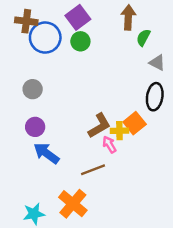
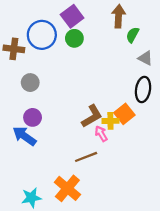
brown cross: (26, 21) -> (14, 49), moved
blue arrow: (46, 153) -> (24, 136), moved

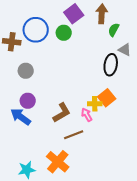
purple square: (72, 16) -> (74, 14), moved
black ellipse: (143, 90) -> (111, 65), moved
brown L-shape: (92, 116) -> (62, 113), moved

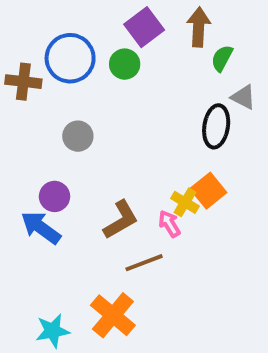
gray circle: (26, 71) -> (78, 136), moved
yellow cross: (95, 104) -> (185, 202), turned 32

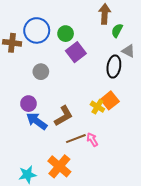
purple square: (144, 27) -> (76, 52), moved
pink arrow: (169, 224) -> (92, 140), moved
blue arrow: (41, 228) -> (37, 121), moved

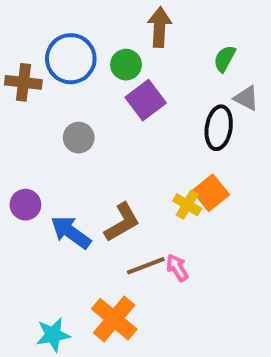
brown arrow: (105, 14) -> (160, 27), moved
purple circle: (28, 104) -> (25, 205), moved

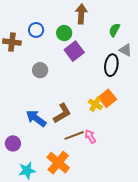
blue circle: (71, 59) -> (36, 30), size x0.6
purple circle: (25, 205) -> (13, 143), moved

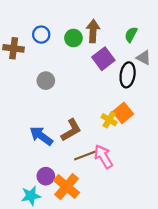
brown arrow: (81, 14) -> (93, 31), moved
purple square: (74, 51) -> (103, 59), moved
pink arrow: (90, 136) -> (103, 157), size x1.5
purple circle: (13, 143) -> (46, 176), moved

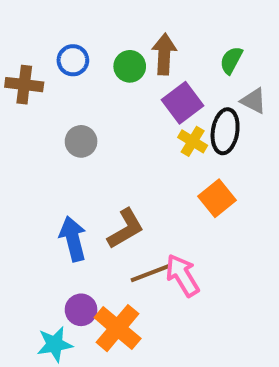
yellow cross: (109, 120) -> (193, 141), moved
blue arrow: (41, 136) -> (73, 239), turned 40

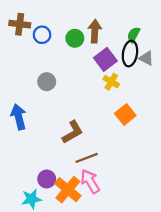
brown cross: (24, 85) -> (20, 24), moved
black ellipse: (225, 131) -> (130, 54), moved
blue arrow: (73, 239) -> (19, 117), moved
pink arrow: (182, 275) -> (90, 181), moved

